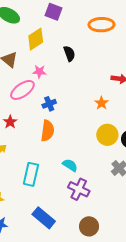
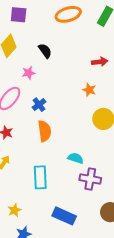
pink star: (39, 72) -> (29, 73), moved

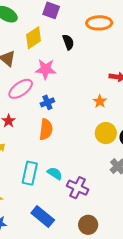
black semicircle: (45, 51) -> (68, 42), moved
pink star: (29, 73) -> (46, 69), size x1.5
cyan semicircle: (76, 158) -> (55, 173), moved

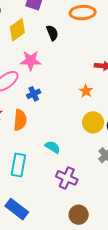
orange semicircle: (46, 129) -> (20, 120), moved
cyan semicircle: (55, 173) -> (53, 147), moved
blue rectangle: (43, 216) -> (17, 209), moved

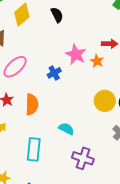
pink star: (31, 61) -> (76, 54), moved, turned 30
orange star: (86, 91) -> (97, 61), moved
blue cross: (34, 94) -> (54, 73), moved

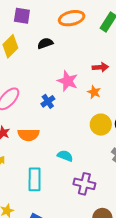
black semicircle: (57, 15) -> (45, 43), turned -77
orange star: (97, 61) -> (94, 92), moved
orange semicircle: (32, 104) -> (28, 135), turned 95

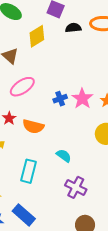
black semicircle: (45, 43) -> (73, 28), moved
pink star: (68, 81) -> (82, 99), moved

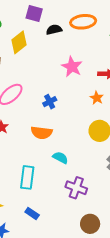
pink star: (82, 99) -> (72, 67), moved
orange semicircle: (33, 126) -> (42, 133), moved
blue rectangle: (24, 215) -> (32, 214), moved, size x0.6

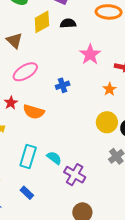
black semicircle: (54, 30) -> (68, 23), moved
orange semicircle: (42, 133) -> (34, 112), moved
cyan semicircle: (60, 158) -> (54, 158), moved

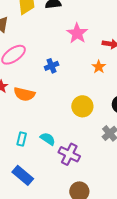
yellow circle: (107, 122) -> (82, 106), moved
cyan rectangle: (28, 156) -> (22, 139), size x0.6
blue rectangle: (27, 193) -> (23, 175), size x1.5

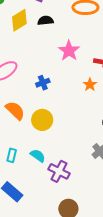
orange semicircle: (24, 94) -> (15, 110), turned -150
yellow circle: (82, 106) -> (42, 120), moved

